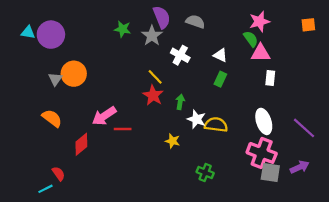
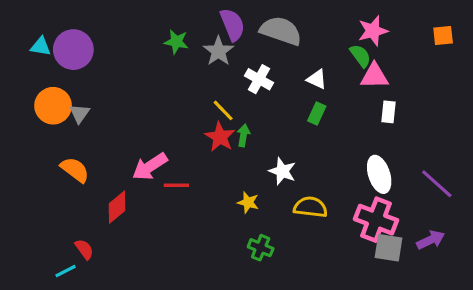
gray semicircle: (195, 22) -> (281, 31), size x1.5
orange circle: (74, 74) -> (53, 106), moved
green arrow: (180, 102) -> (243, 135), moved
yellow semicircle: (216, 125) -> (310, 207), moved
green cross: (205, 172) -> (261, 248), moved

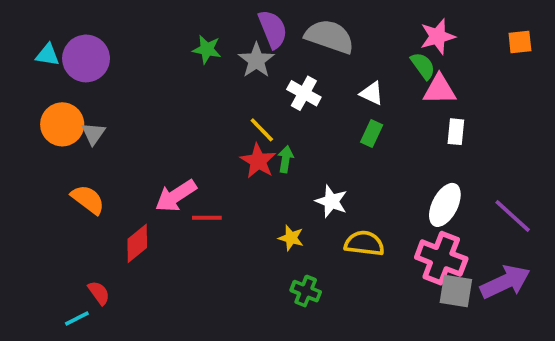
white ellipse: (379, 174) -> (445, 205), turned 45
purple arrow: (431, 240) -> (505, 282), size x1.5

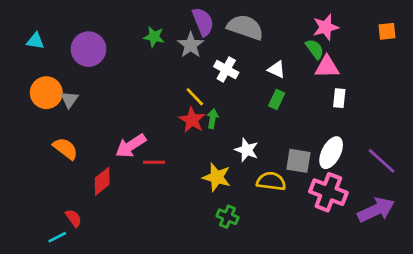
purple circle: (86, 58) -> (89, 49), moved
yellow star: (291, 238) -> (217, 177), size x1.5
gray square: (456, 291) -> (298, 161), moved

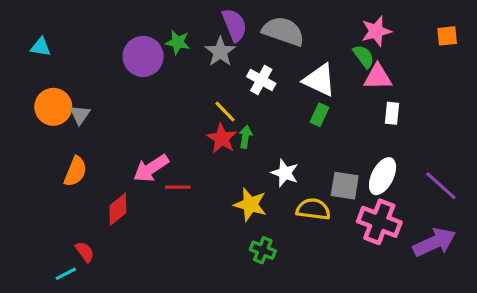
purple circle: (89, 49) -> (143, 56), moved
white triangle: (277, 70) -> (319, 80), size x1.6
orange semicircle: (65, 149) -> (75, 171), turned 75

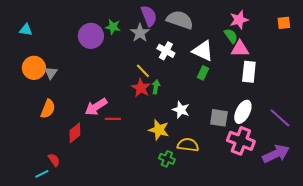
white rectangle: (392, 113) -> (249, 72), size x1.5
yellow semicircle: (313, 209) -> (188, 145), moved

